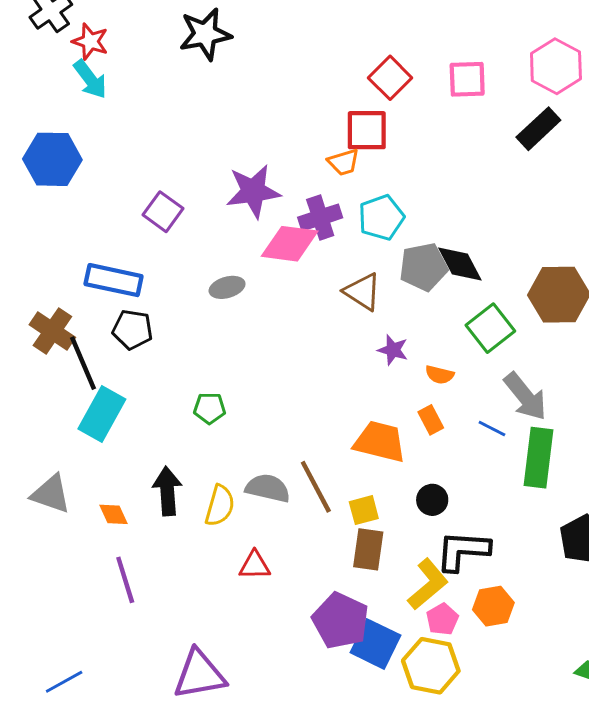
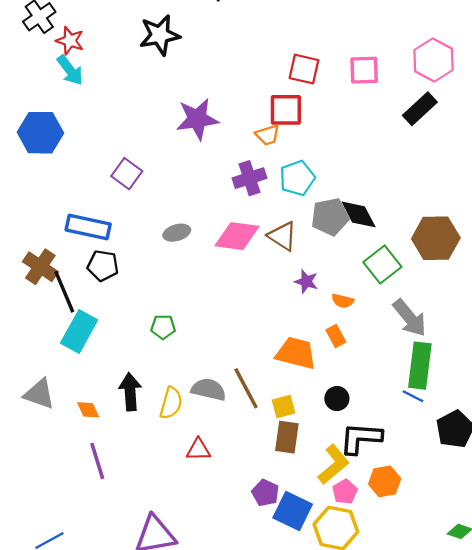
red square: (390, 78) -> (304, 69), turned -32
purple star: (253, 191) -> (197, 119), moved
pink diamond: (290, 244) -> (237, 236), moved
blue line: (492, 429) -> (413, 396), moved
purple pentagon: (341, 621) -> (265, 493), size x0.6

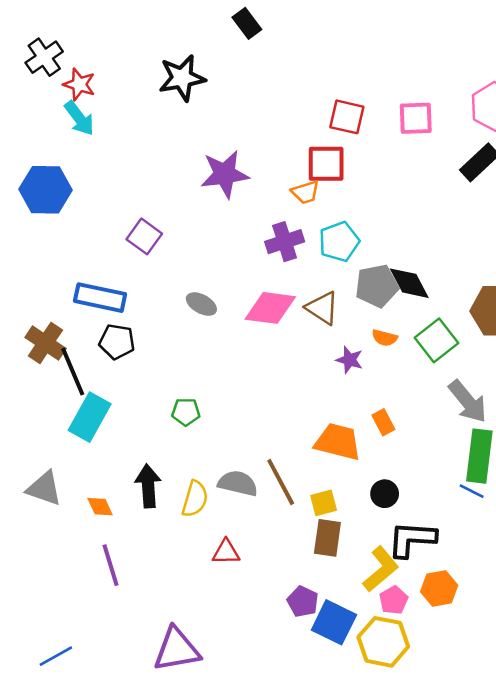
gray ellipse: (177, 233) -> (201, 304), turned 45
orange semicircle: (343, 301) -> (385, 338), moved

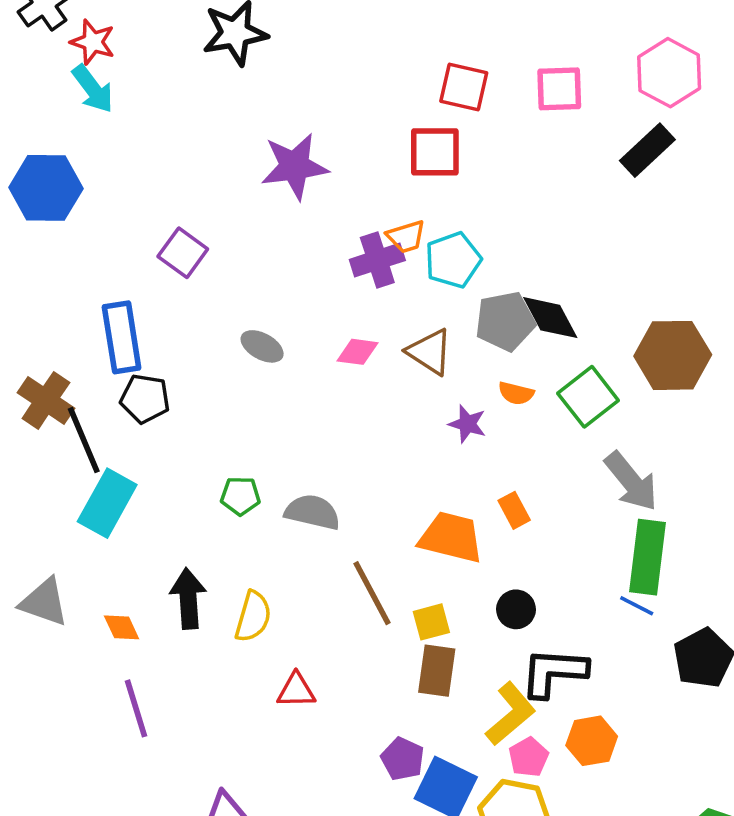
orange trapezoid: (305, 192) -> (406, 237), moved
blue rectangle: (100, 298) -> (122, 337), turned 69
pink diamond: (270, 308) -> (358, 352), size x0.6
gray semicircle: (238, 483) -> (312, 512), moved

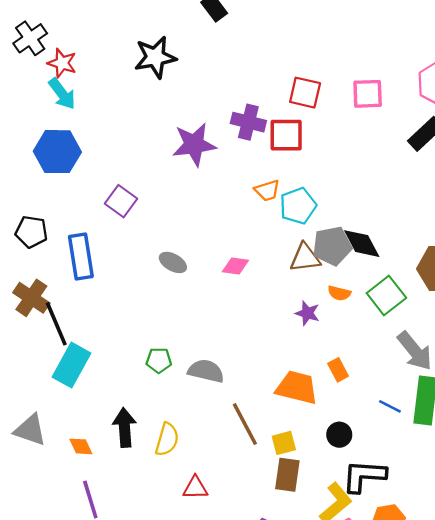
blue hexagon: (46, 188) -> (57, 152), moved
purple cross: (377, 260) -> (248, 122), moved, turned 32
brown triangle: (430, 352) -> (305, 258), moved, turned -40
black pentagon: (145, 399) -> (31, 232), moved
blue line: (637, 606) -> (390, 406), moved

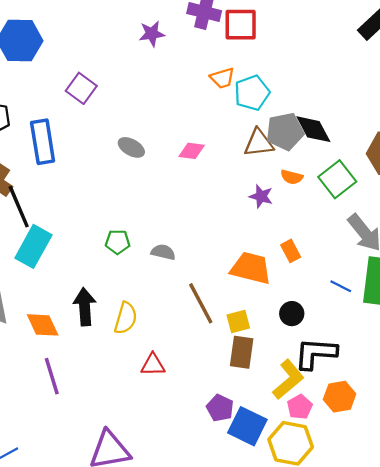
purple star: (194, 144) -> (152, 34), size x0.6
gray semicircle: (206, 371) -> (163, 252), size x0.7
orange diamond: (81, 446) -> (43, 325), size x1.4

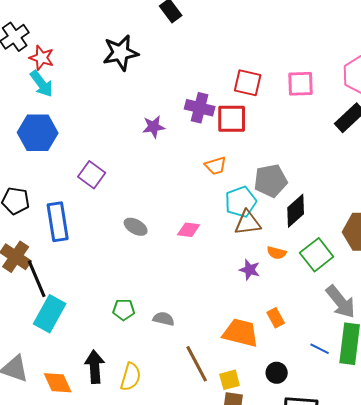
cyan pentagon: (252, 93) -> (241, 202), moved
black diamond: (313, 129) -> (296, 211), turned 76
gray pentagon: (285, 132) -> (271, 181), moved

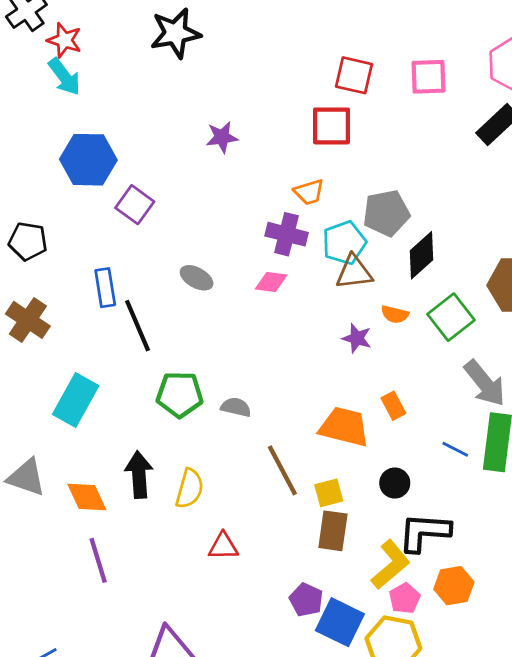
purple cross: (200, 108) -> (287, 234), moved
blue hexagon: (38, 133) -> (88, 160), moved
blue rectangle: (58, 222) -> (105, 288), moved, size x0.7
black line: (37, 279) -> (138, 326), moved
green pentagon: (124, 310) -> (180, 394), size x1.5

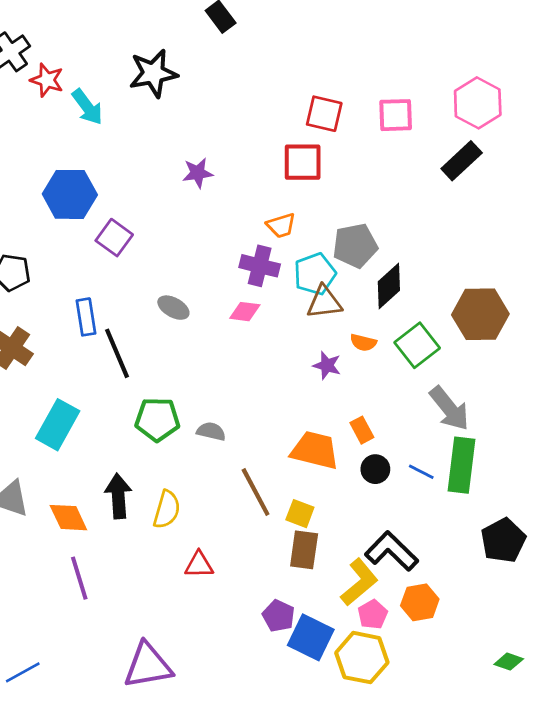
cyan arrow: (64, 77) -> (87, 107), moved
black circle: (395, 483) -> (375, 469), moved
yellow square: (329, 493) -> (300, 514), turned 36
black L-shape: (424, 532) -> (392, 551), turned 40

